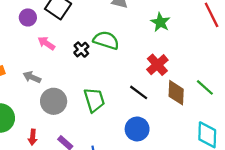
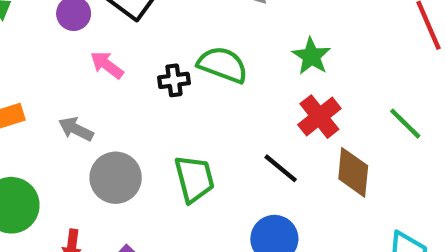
green star: (160, 22) -> (311, 56), moved
black cross: (81, 50) -> (174, 80), turned 32
green line: (205, 87) -> (405, 124), moved

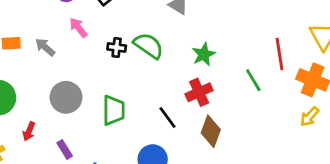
green line: (405, 124) -> (253, 80), moved
gray arrow: (76, 129) -> (45, 47), moved

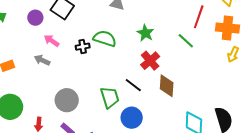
gray arrow: (45, 47) -> (42, 60), moved
red line: (280, 54) -> (199, 17), turned 45
gray circle: (66, 97) -> (67, 100), moved
green trapezoid: (114, 110) -> (110, 97), moved

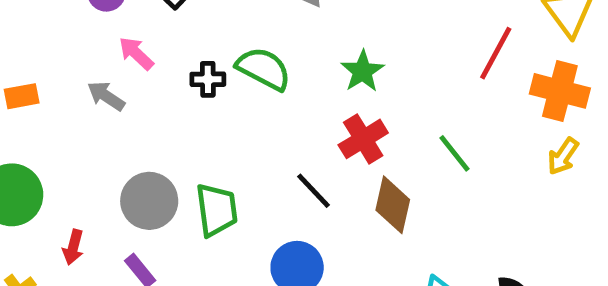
green line: (186, 41) -> (454, 153), moved
green trapezoid: (110, 97) -> (217, 210), moved

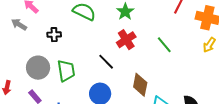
black cross: (208, 79) -> (54, 35), moved
brown diamond: (393, 205) -> (140, 85), moved

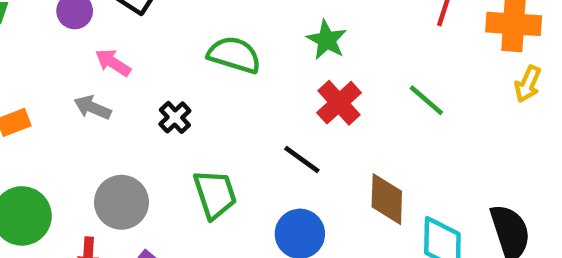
black cross: (54, 35) -> (175, 117), turned -32
gray circle: (38, 68) -> (121, 202), moved

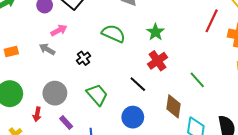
pink arrow: (113, 63) -> (59, 30), turned 112
green line: (426, 100) -> (197, 80), moved
green trapezoid: (215, 194) -> (97, 95), turned -30

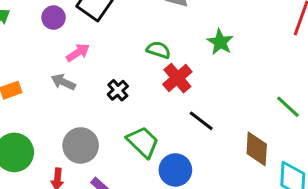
green semicircle: (113, 34) -> (158, 50), size x0.7
red cross: (158, 61) -> (177, 78), moved
blue circle: (133, 117) -> (175, 170), moved

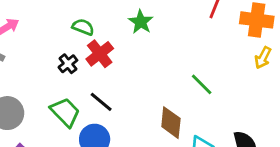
black cross: (118, 90) -> (68, 64), moved
black line: (201, 121) -> (101, 102), moved

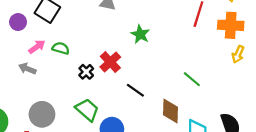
green semicircle: (83, 27) -> (61, 48), moved
black line: (101, 102) -> (135, 90), moved

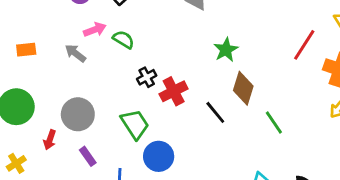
red cross: (110, 62) -> (174, 91), moved
black line: (135, 90) -> (215, 112), moved
brown diamond: (170, 111) -> (243, 88), moved

